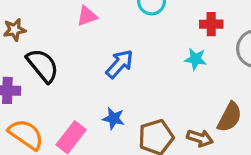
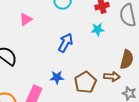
blue arrow: (120, 64) -> (65, 43), moved

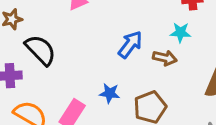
brown arrow: (112, 77) -> (165, 58), moved

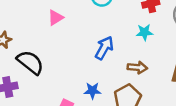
brown arrow: (165, 58) -> (137, 67), moved

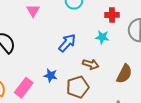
pink triangle: (56, 18) -> (33, 11), turned -40

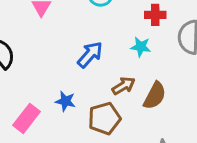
brown arrow: (91, 64) -> (123, 86), turned -49
brown semicircle: (124, 74) -> (155, 96), moved

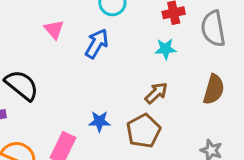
blue arrow: (90, 55) -> (97, 44), moved
brown semicircle: (155, 96) -> (214, 89), moved

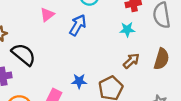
pink triangle: (54, 29) -> (47, 15), turned 32
brown arrow: (156, 93) -> (131, 61), moved

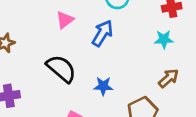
black semicircle: (24, 54) -> (61, 69), moved
blue star: (79, 81) -> (103, 86), moved

